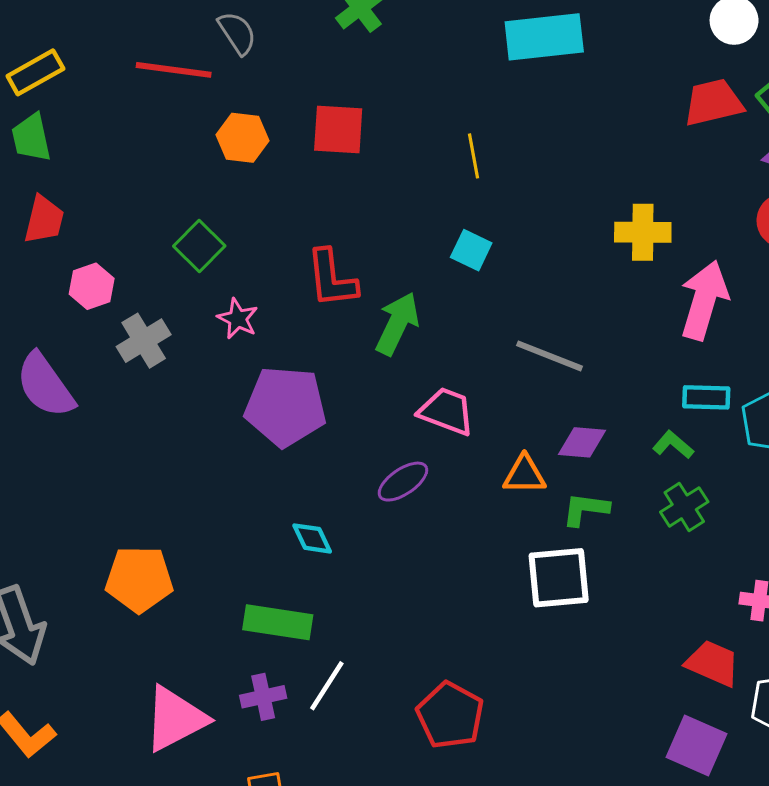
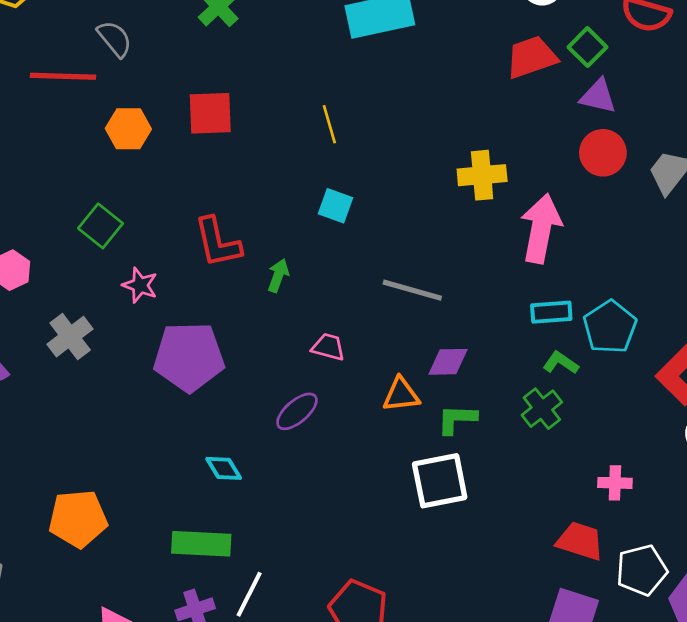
green arrow: (397, 324) -> (278, 276), size x0.6
gray cross: (144, 341) -> (70, 337), moved
pink trapezoid: (447, 411) -> (328, 347), size x0.7
green L-shape: (673, 445) -> (561, 363), moved

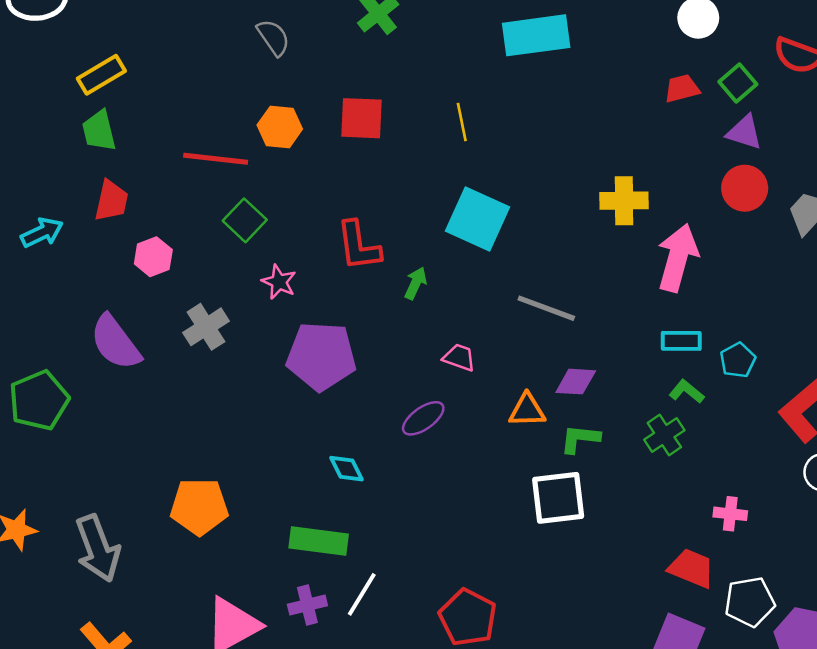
red trapezoid: (532, 57) -> (682, 88), size x0.7
red line: (63, 76) -> (216, 159), moved
yellow line: (329, 124) -> (462, 122), moved
cyan square: (336, 206) -> (478, 219), size x1.8
cyan pentagon: (610, 327) -> (738, 360), size x0.7

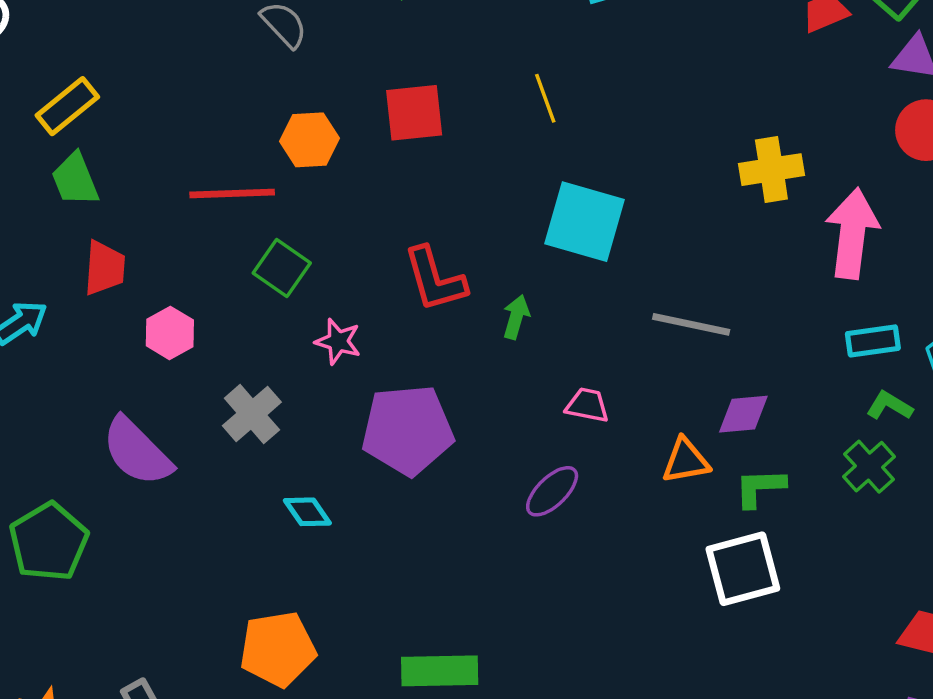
cyan diamond: (347, 469) -> (307, 512), moved

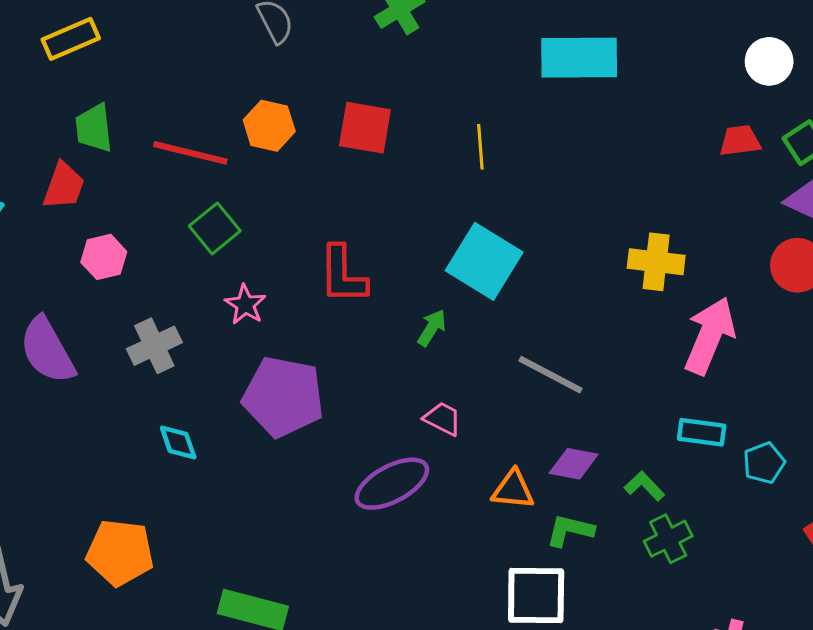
green trapezoid: (75, 179) -> (94, 128), moved
green arrow: (516, 317) -> (432, 328), moved
green L-shape: (890, 406) -> (644, 486), moved
purple ellipse: (552, 491) -> (392, 484), size x1.4

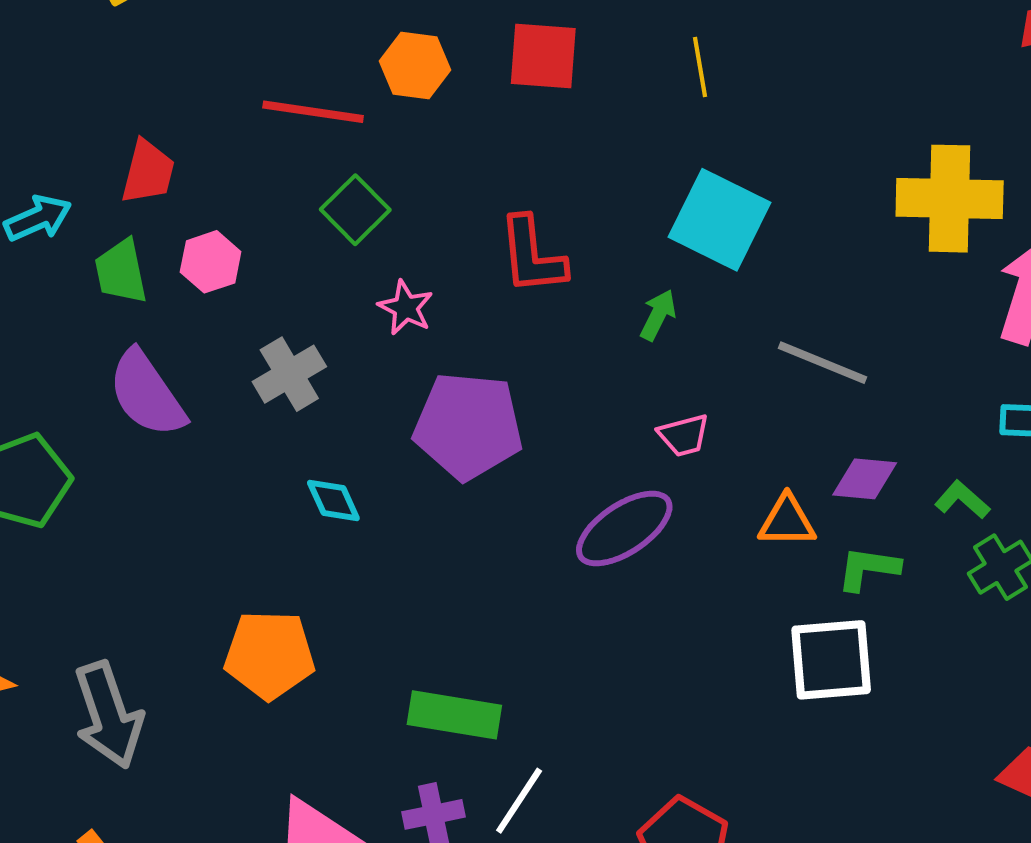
green trapezoid: (94, 128) -> (121, 272), moved
yellow cross: (656, 262) -> (950, 199), size x1.4
pink trapezoid: (443, 419) -> (684, 435), turned 144

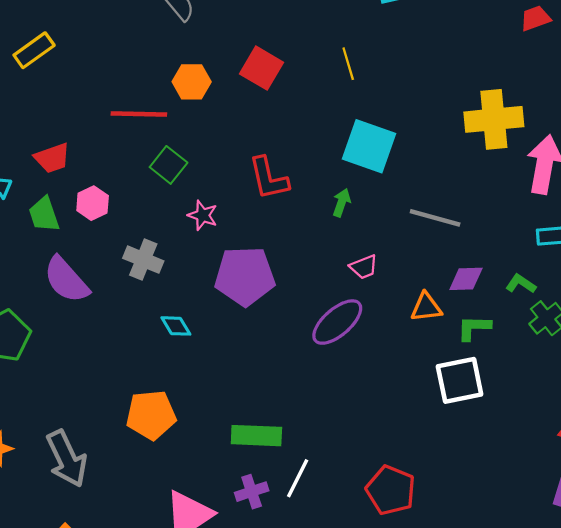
red square: (543, 56) -> (261, 68), turned 33
red trapezoid: (148, 172) -> (52, 158), turned 63
gray cross: (289, 374) -> (143, 260), turned -30

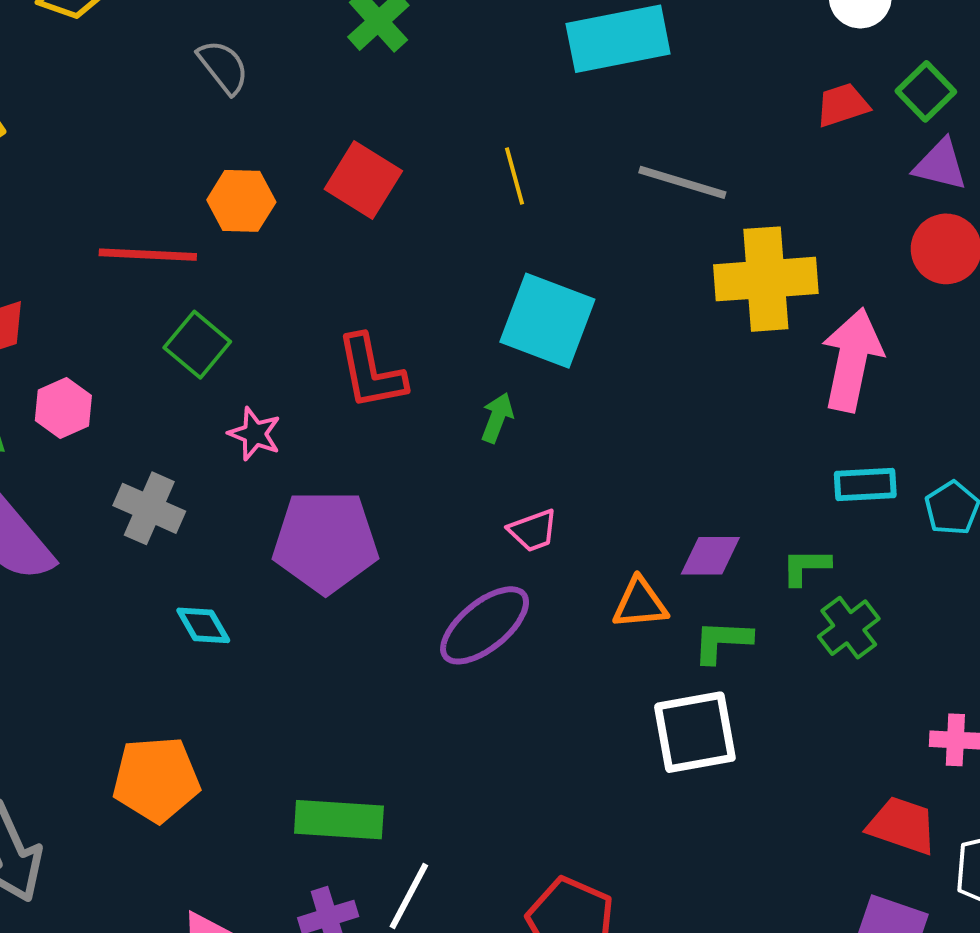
gray line: (435, 218) -> (682, 182), moved
green L-shape: (521, 284) -> (806, 567), turned -36

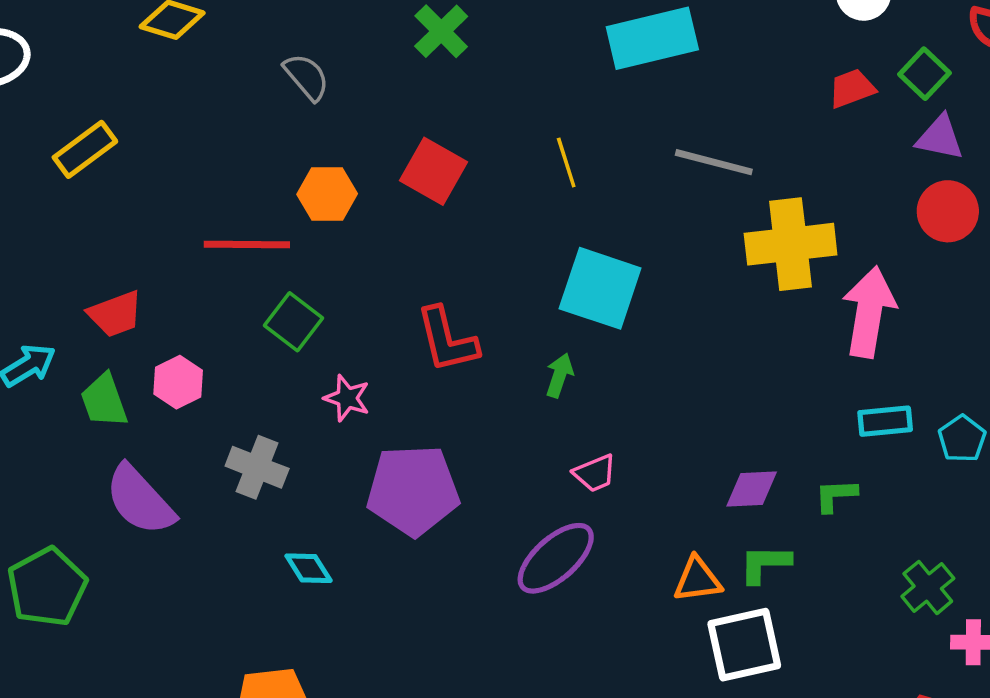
orange triangle: (640, 603) -> (697, 580), moved
green cross: (849, 628) -> (928, 587), moved

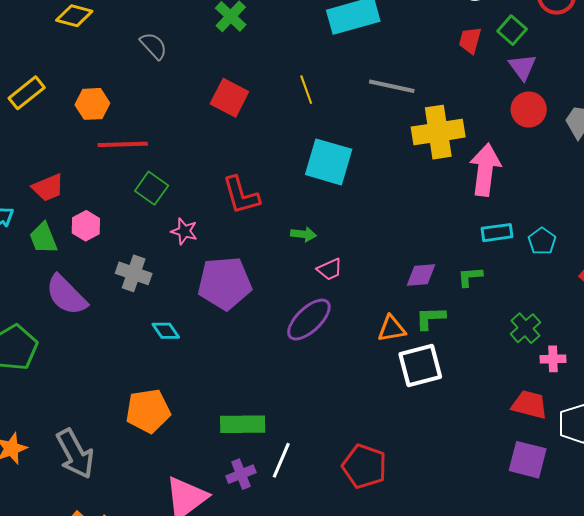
red trapezoid: (852, 88) -> (470, 40), turned -52
purple triangle: (940, 138) -> (522, 67), turned 44
orange hexagon: (327, 194) -> (92, 104), moved
green arrow: (559, 375) -> (303, 234), moved, turned 80

